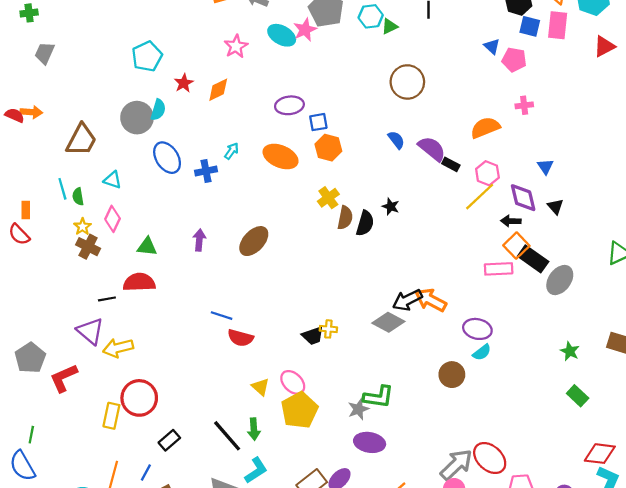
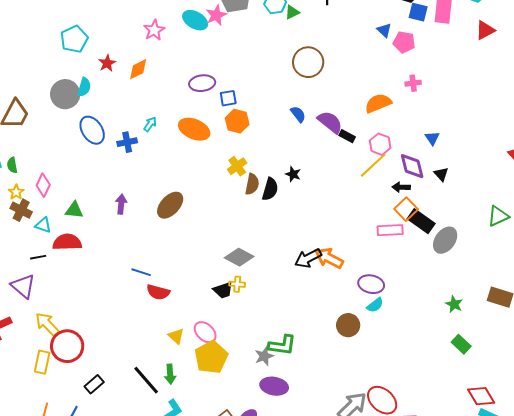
cyan triangle: (113, 180) -> (43, 225), moved
gray diamond: (388, 322) -> (239, 257), moved
yellow arrow: (118, 348) -> (47, 324), moved, turned 60
red diamond: (600, 454) -> (481, 396), turned 52

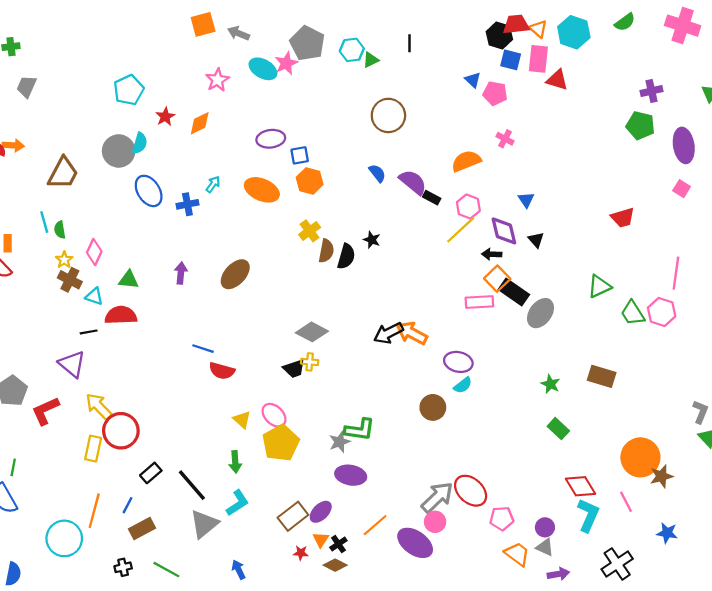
red triangle: (485, 30) -> (557, 80), moved, turned 45
pink cross: (413, 83) -> (505, 139), turned 35
black line: (146, 380) -> (192, 485), moved

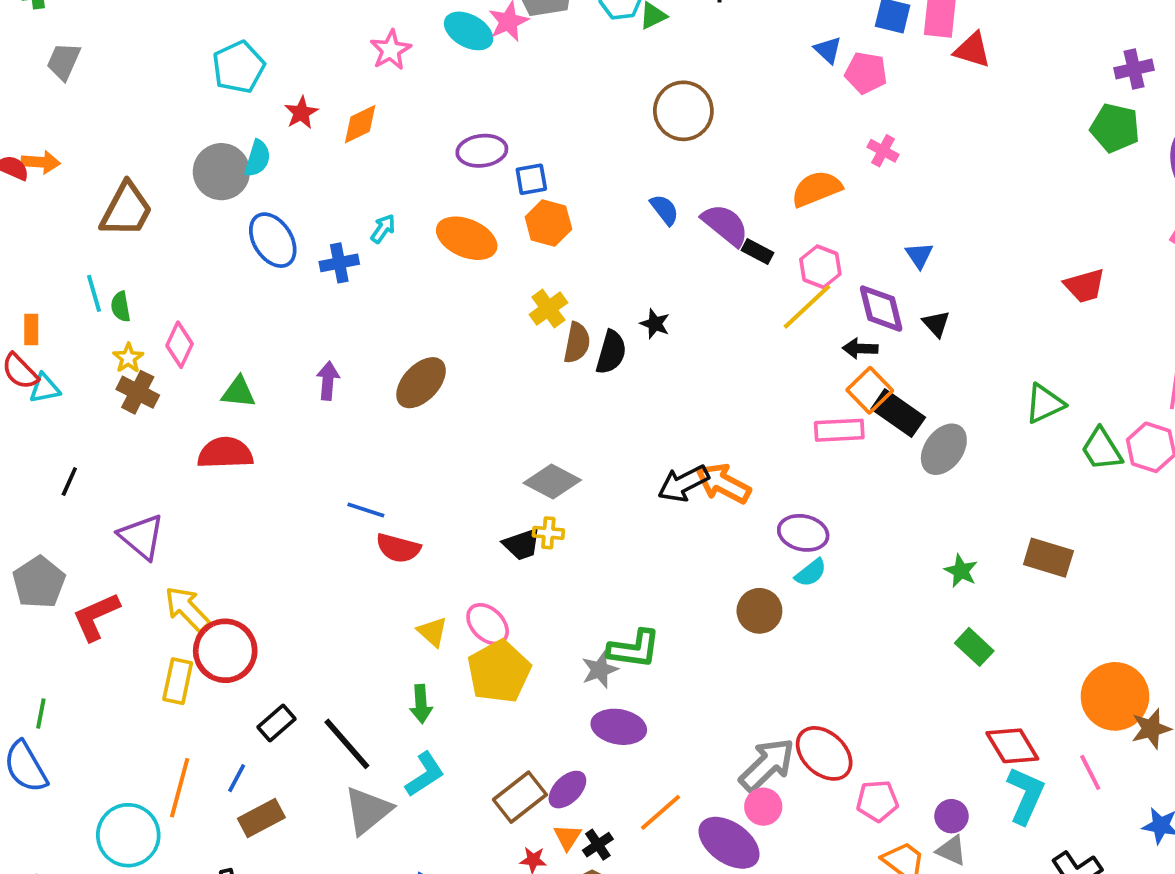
cyan triangle: (94, 296) -> (45, 388), moved, turned -30
black line: (89, 332) -> (69, 482), moved, turned -56

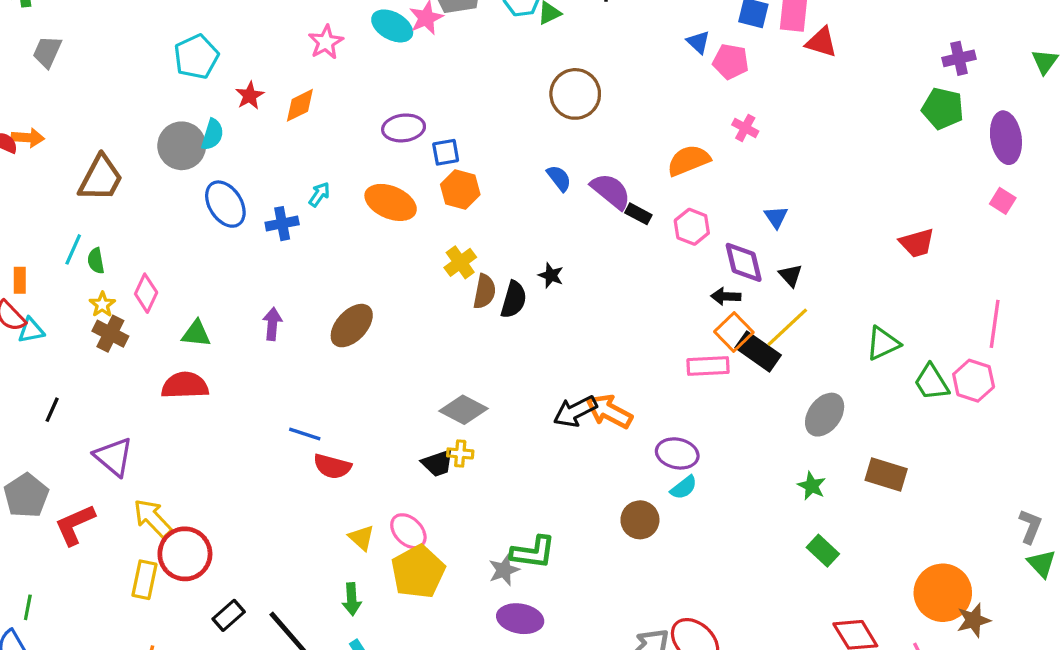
cyan line: (94, 293) -> (73, 249), turned 40
yellow line: (807, 307) -> (787, 327), moved
gray ellipse: (944, 449) -> (825, 415), moved

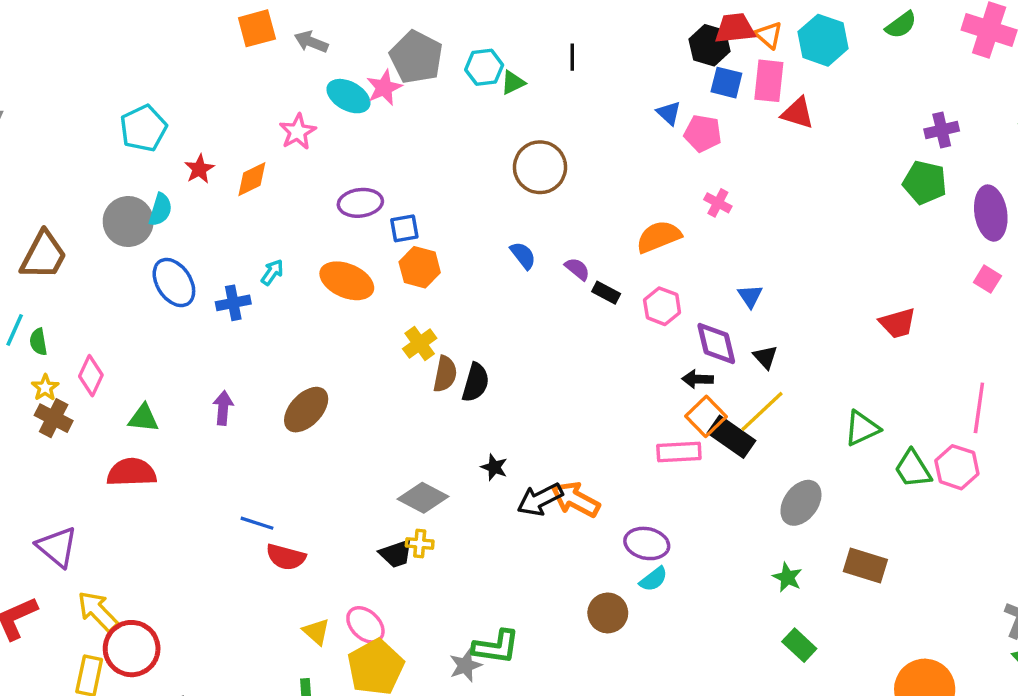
pink star: (326, 42) -> (298, 132), moved
purple semicircle: (611, 191) -> (577, 269), size x0.6
black star: (551, 275) -> (494, 467), moved

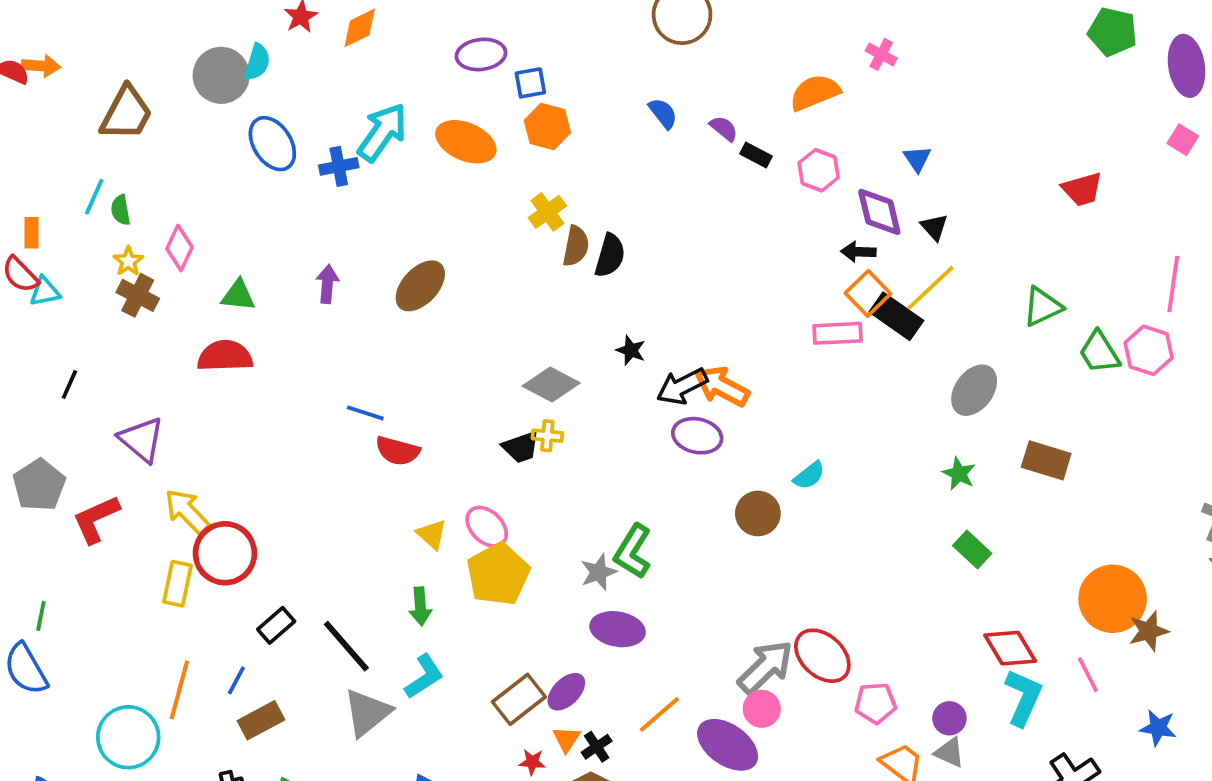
cyan arrow: (272, 272) -> (382, 132), size x2.0
purple ellipse: (647, 543) -> (697, 436), moved
green L-shape: (496, 647) -> (633, 551), turned 114

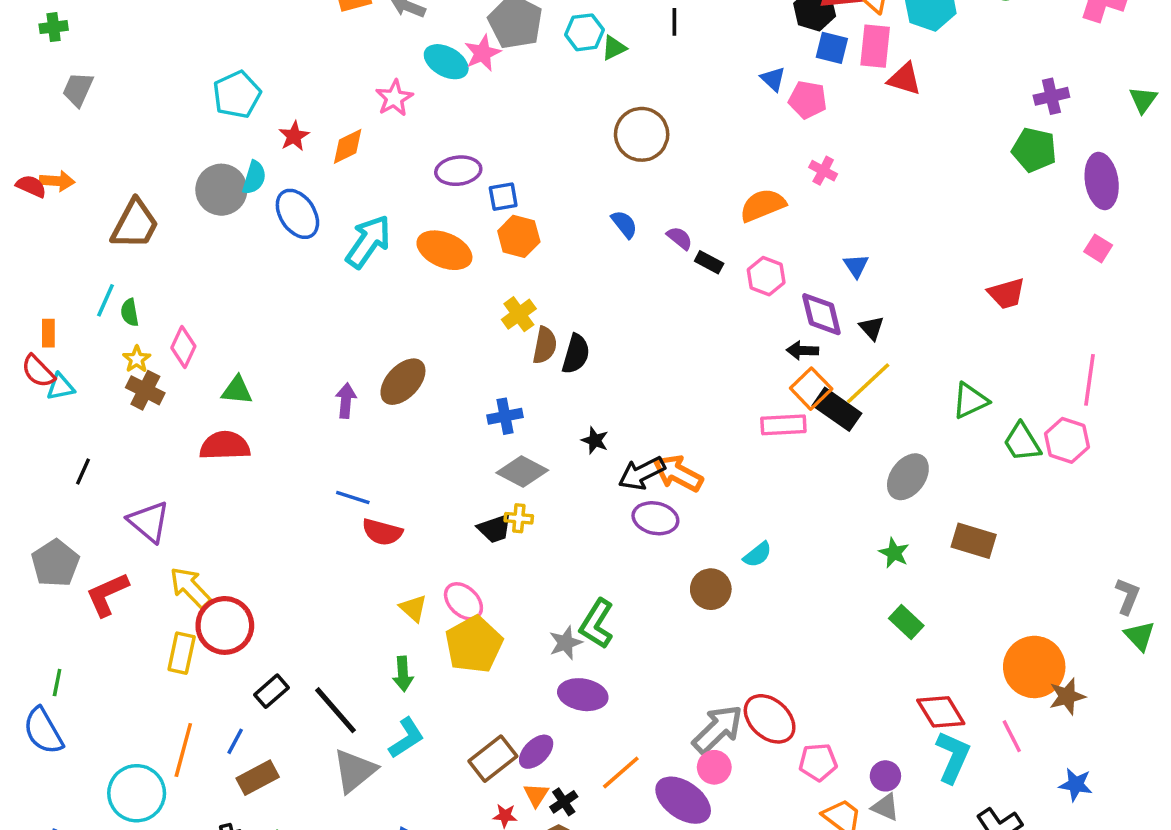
blue ellipse: (272, 144) -> (297, 214), moved
blue cross: (339, 166) -> (505, 416), moved
purple arrow: (327, 284) -> (346, 401), moved

